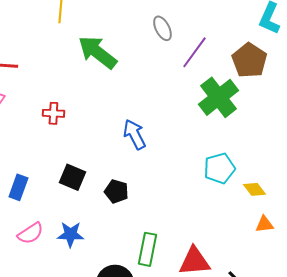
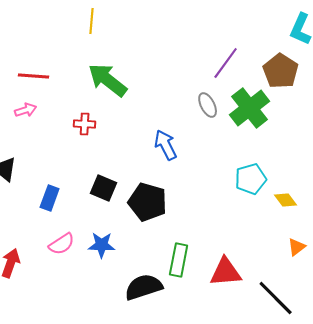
gray ellipse: (162, 28) -> (208, 105), moved
green arrow: (97, 52) -> (108, 80), moved
black pentagon: (116, 191) -> (148, 202), size x1.6
orange triangle: (264, 224) -> (297, 247), moved, turned -30

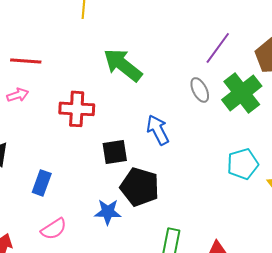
green arrow: (108, 80) -> (123, 65), moved
red cross: (85, 124) -> (77, 109), size x1.6
black square: (104, 188) -> (115, 152), moved, turned -32
blue star: (102, 245) -> (108, 212), moved

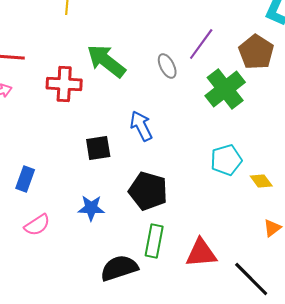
gray ellipse: (200, 90) -> (167, 66), moved
red cross: (77, 109) -> (64, 84), moved
black pentagon: (140, 187) -> (148, 191), moved

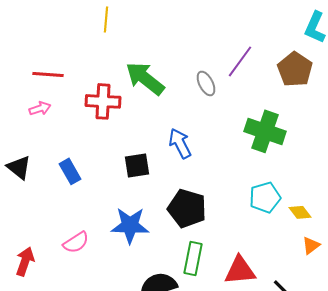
green cross: (225, 89) -> (265, 131), moved, turned -33
cyan pentagon: (226, 160) -> (265, 197), moved
blue rectangle: (25, 179) -> (70, 171), moved, turned -50
yellow diamond: (261, 181) -> (300, 212), moved
blue star: (91, 208) -> (130, 225), size x1.4

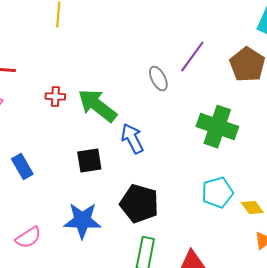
green arrow: (145, 78) -> (97, 106), moved
red cross: (103, 101) -> (55, 97), size x0.6

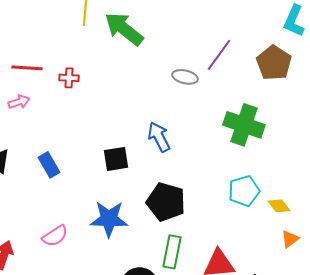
gray ellipse: (158, 79) -> (185, 77), turned -50
red cross: (55, 97) -> (69, 78), moved
green arrow: (97, 106) -> (124, 29), moved

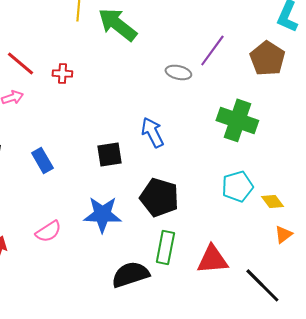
red line: (27, 68) -> (20, 63), turned 36

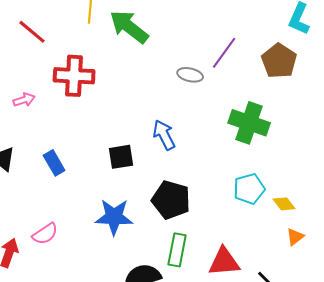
red line: (20, 63) -> (32, 32), moved
red cross: (62, 73) -> (74, 76), size x2.0
pink semicircle: (48, 231) -> (45, 234), moved

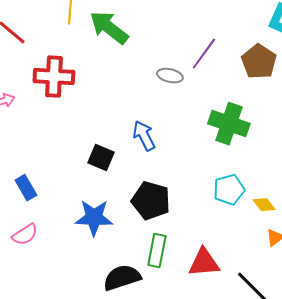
black square: (121, 157) -> (101, 158), turned 32
blue rectangle: (54, 163) -> (26, 188), moved

